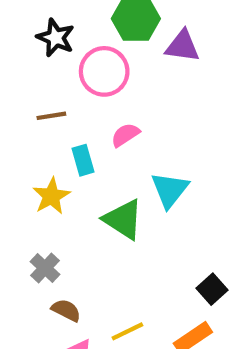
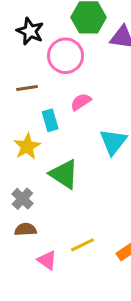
green triangle: (123, 219) -> (64, 174), moved
brown semicircle: (66, 310) -> (26, 229), moved, turned -30

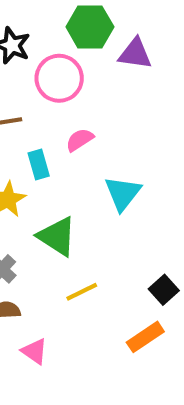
yellow line: (82, 245) -> (82, 292), moved

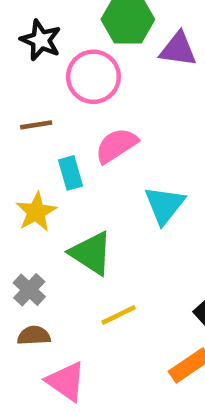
pink semicircle: (80, 140) -> (116, 145), size x1.4
pink triangle: (35, 351) -> (66, 381), size x1.4

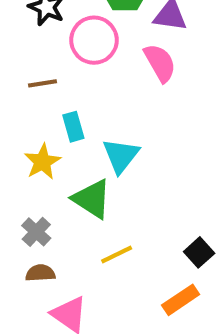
pink semicircle: (116, 145) -> (160, 63), moved, turned 93
cyan triangle: (164, 205) -> (121, 156), moved

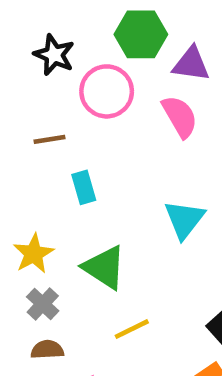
cyan triangle: (121, 156) -> (184, 219), moved
yellow star: (42, 162) -> (34, 254), moved

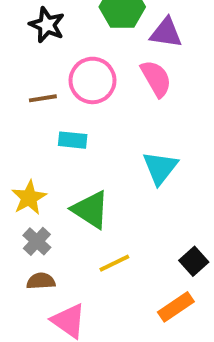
pink circle: (107, 91) -> (93, 80), moved
cyan rectangle: (84, 187) -> (73, 140), turned -68

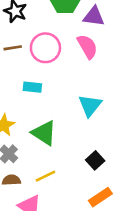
brown line: (43, 98) -> (13, 48), moved
black square: (194, 261) -> (95, 160), moved
yellow line: (114, 263) -> (45, 176), moved

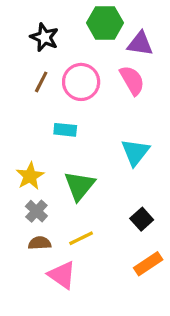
brown line: (13, 48) -> (41, 82), turned -54
green triangle: (44, 133) -> (79, 186), turned 36

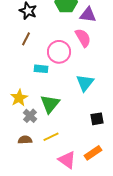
pink circle: (81, 82) -> (59, 52), moved
gray cross: (36, 211) -> (30, 116), moved
black square: (142, 219) -> (97, 119), moved, turned 32
pink triangle: (62, 275) -> (67, 160), moved

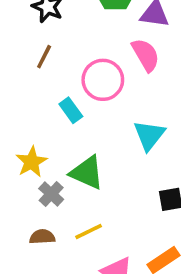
cyan rectangle: (41, 69) -> (71, 110), turned 48
green triangle: (50, 104) -> (87, 173), turned -45

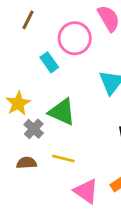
yellow line: (89, 231) -> (63, 159), turned 40

